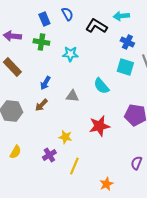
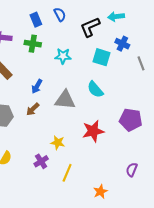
black L-shape: (96, 26) -> (90, 27), turned -55
cyan square: (125, 67) -> (101, 57), moved
gray triangle: (72, 96) -> (65, 100), size x1.5

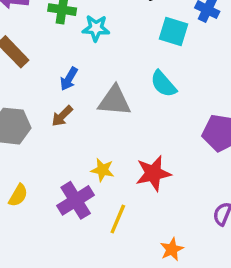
cyan star: (63, 56) -> (96, 28), moved
red star: (93, 131) -> (153, 173), moved
purple cross: (41, 161) -> (76, 200), size x1.5

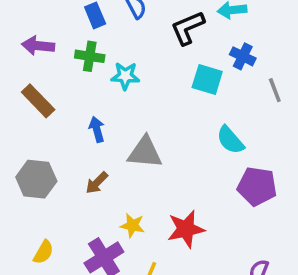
blue arrow: (69, 79) -> (97, 129), turned 135
cyan semicircle: (163, 84) -> (230, 140), moved
brown arrow: (62, 116) -> (97, 183), moved

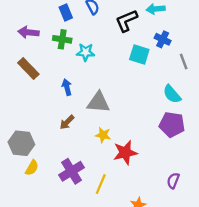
cyan semicircle: (230, 140) -> (172, 94), moved
gray hexagon: (36, 179) -> (21, 143), moved
yellow star: (132, 225) -> (103, 135), moved

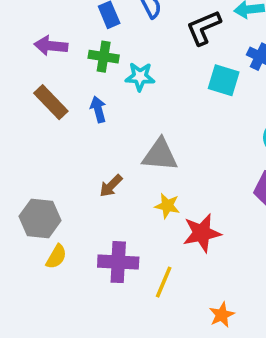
blue arrow: (67, 87) -> (98, 109), moved
purple cross: (72, 171) -> (118, 262), turned 35

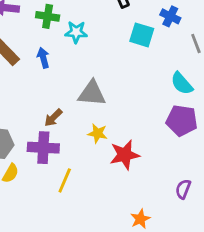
purple cross: (118, 262) -> (43, 148), moved
yellow line: (164, 282) -> (65, 180), moved

